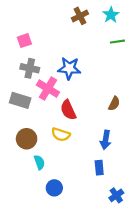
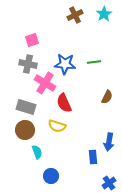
pink square: (24, 41) -> (32, 40), moved
green line: (117, 42) -> (94, 62), moved
gray rectangle: (20, 100) -> (26, 107), moved
blue arrow: (106, 140) -> (109, 142), moved

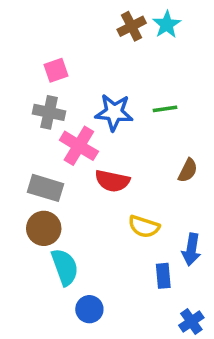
cyan star: (104, 14) -> (167, 25), moved
red semicircle: (64, 103) -> (112, 181), turned -54
yellow semicircle: (57, 126) -> (144, 227), moved
cyan semicircle: (37, 152) -> (65, 267), size x1.5

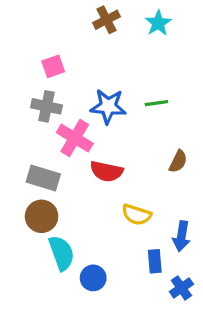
brown cross: (132, 26) -> (106, 20), moved
blue circle: (89, 309) -> (93, 278), moved
blue cross: (191, 321) -> (181, 288), moved

